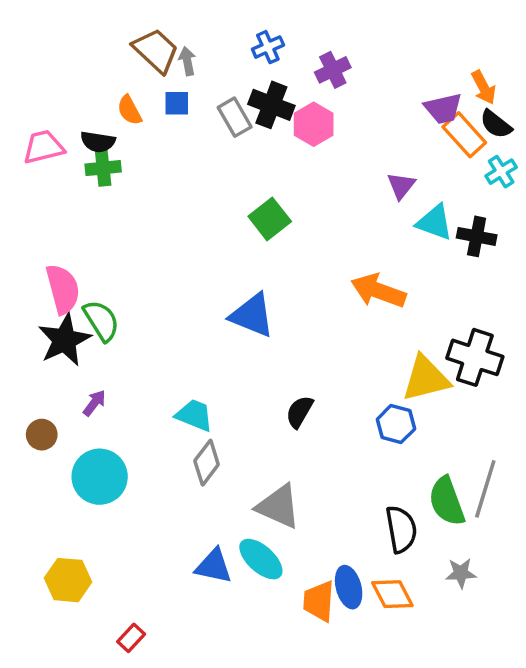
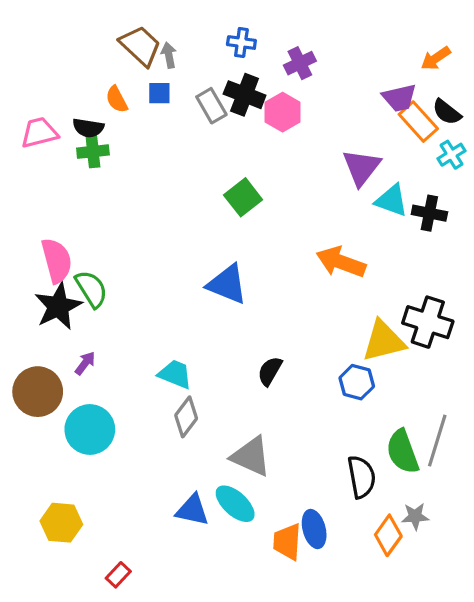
blue cross: (268, 47) -> (241, 43), turned 32
orange arrow: (484, 87) -> (436, 58), moved, turned 84
purple triangle: (401, 186) -> (361, 167), size x1.5
brown circle: (42, 435) -> (38, 392), size x1.8
orange diamond: (392, 594) -> (388, 535), moved, turned 63

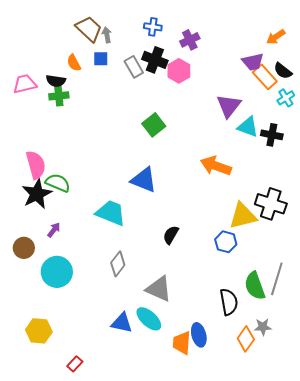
green semicircle: (91, 289) -> (58, 183), turned -35
cyan trapezoid: (175, 374) -> (111, 213), moved, size x1.4
brown circle: (38, 392) -> (24, 248), size x0.7

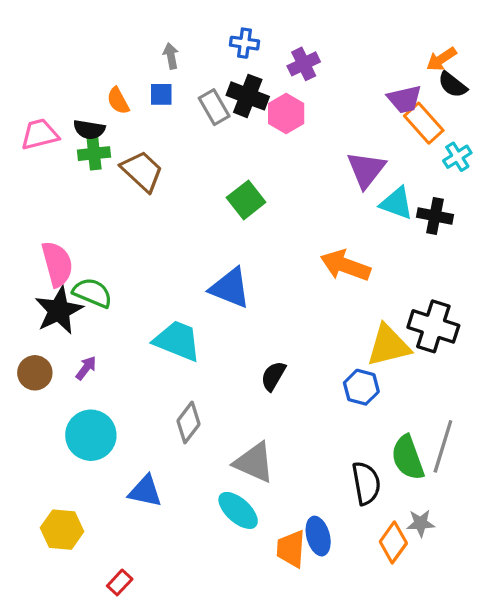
brown trapezoid: (89, 29) -> (142, 171), moved
black semicircle: (283, 71) -> (453, 85), moved
brown circle: (24, 248) -> (35, 373), moved
blue triangle: (122, 323) -> (145, 491), moved

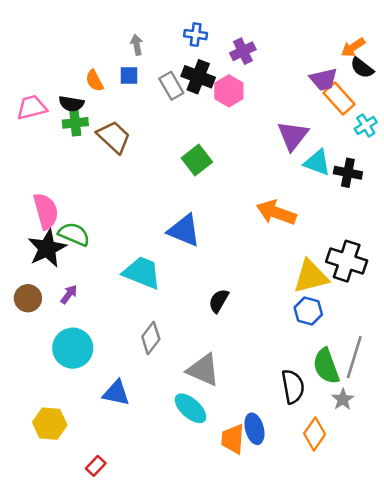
blue hexagon: (361, 387) -> (308, 311), moved
gray star: (421, 523) -> (343, 399), moved, turned -30

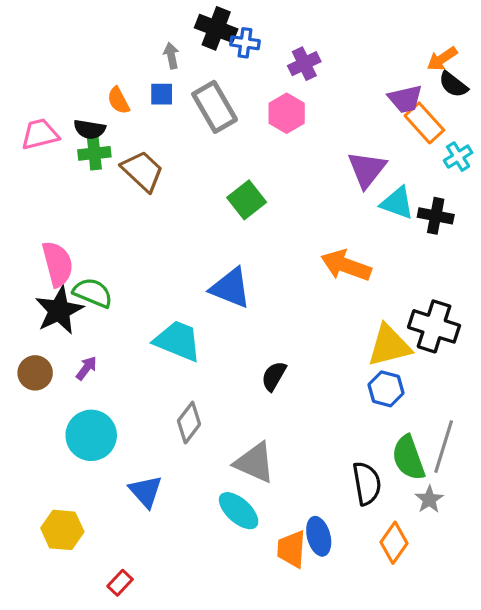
black cross: (198, 77) -> (216, 28), moved
gray rectangle: (171, 86) -> (215, 107), size x1.4
blue triangle: (116, 393) -> (146, 491), turned 36

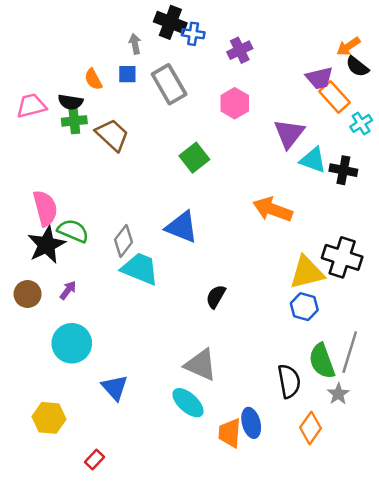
pink hexagon: (287, 113) -> (235, 103), moved
gray diamond: (189, 423) -> (124, 241), moved

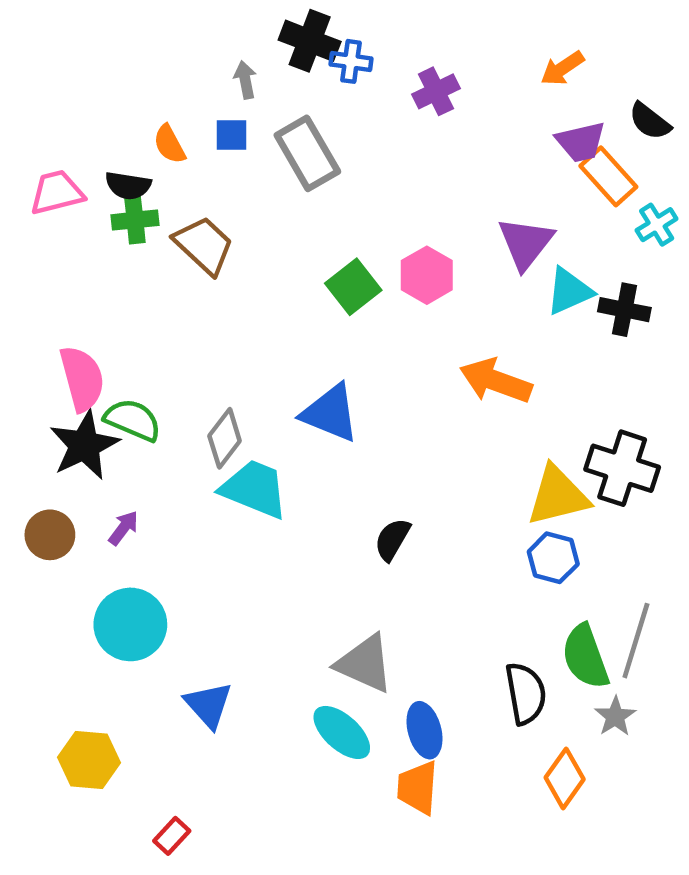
orange arrow: (348, 46) -> (562, 68), moved
pink hexagon: (235, 103) -> (427, 275), moved
cyan triangle: (313, 160) -> (569, 291), turned -44
blue ellipse: (251, 423) -> (424, 730), moved

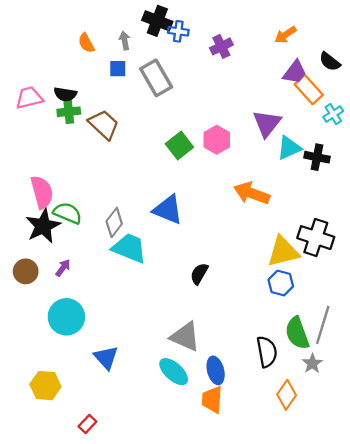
purple trapezoid: (581, 142) -> (295, 72), turned -40
orange semicircle: (169, 144) -> (86, 43), moved

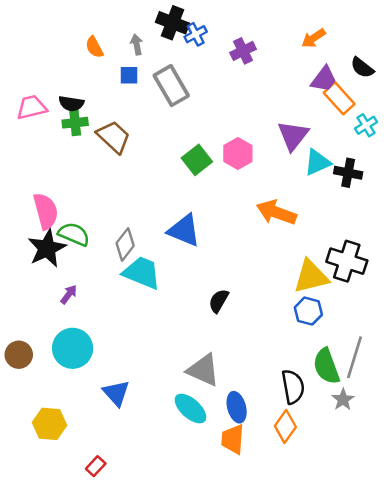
blue cross: (178, 31) -> (196, 34), turned -36
brown circle: (26, 271) -> (19, 355), moved
orange diamond: (287, 395) -> (285, 426), moved

